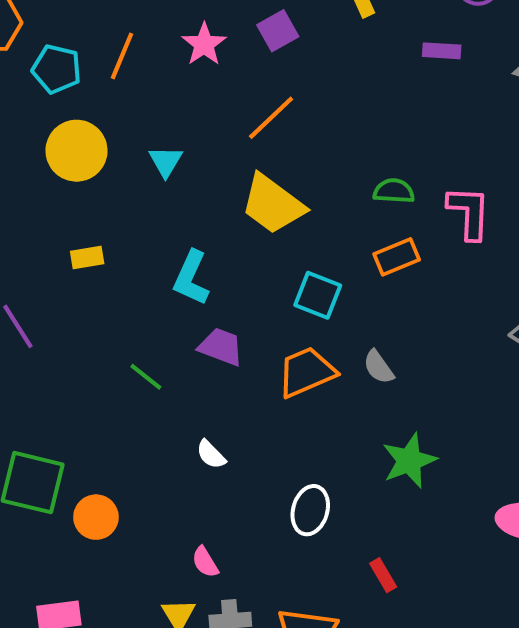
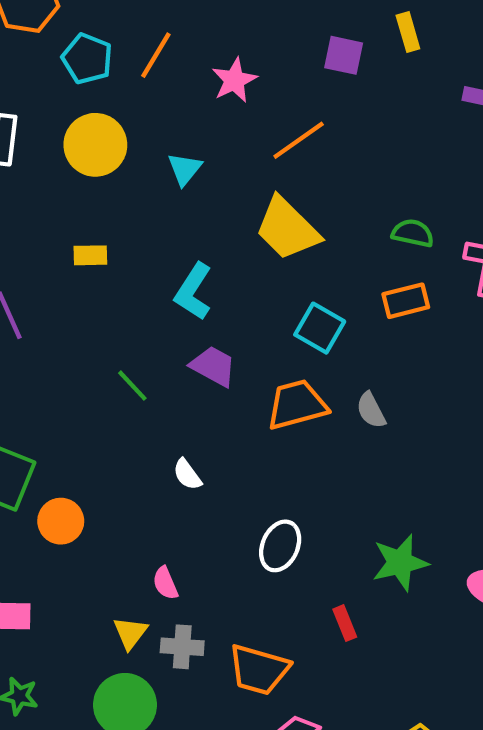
purple square: (278, 31) -> (344, 55), moved, turned 33
pink star: (204, 44) -> (234, 80), moved
green star: (409, 461) -> (400, 563), moved

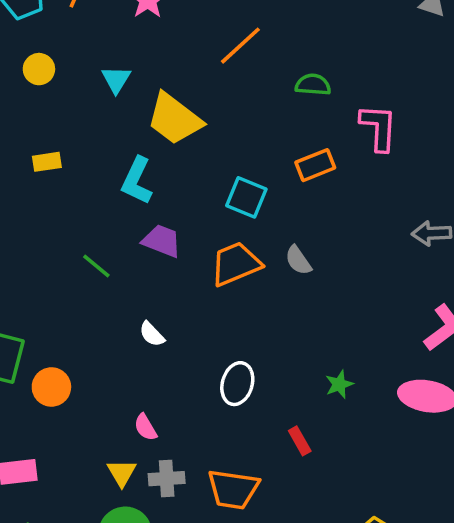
orange line: (299, 140) -> (240, 46), moved
yellow circle: (95, 145) -> (39, 69), size x0.6
yellow trapezoid: (287, 229) -> (174, 119), moved
green semicircle: (413, 233) -> (313, 85), moved
green star: (400, 563) -> (339, 384), size x0.6

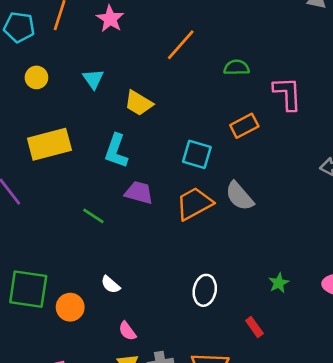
yellow trapezoid: (174, 119) -> (139, 103), size x0.7
yellow rectangle: (47, 162) -> (49, 144), size x2.0
gray semicircle: (298, 260) -> (239, 196), size x1.4
white semicircle: (152, 334) -> (111, 285), moved
pink semicircle: (146, 427) -> (127, 331), moved

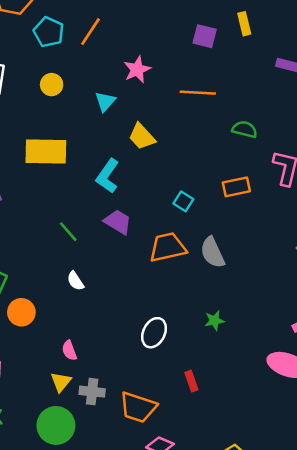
pink star: (110, 19) -> (137, 70), moved
orange line: (181, 45) -> (198, 93), turned 36
cyan square: (197, 154) -> (183, 201), size x0.7
green star: (279, 283) -> (214, 321), moved
white semicircle: (111, 285) -> (75, 281), moved

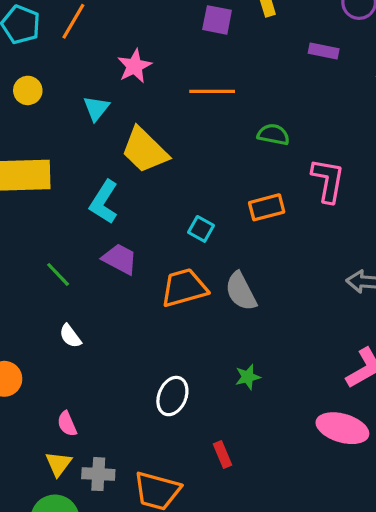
yellow trapezoid: (142, 137) -> (145, 150), size x1.4

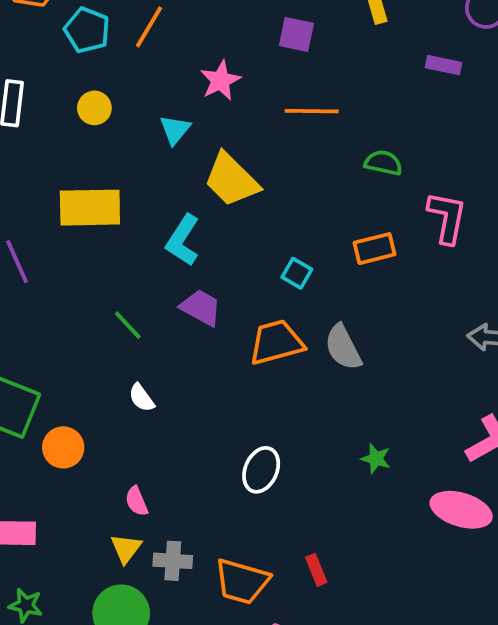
purple square: (217, 20) -> (296, 34), moved
green star: (248, 377) -> (376, 459), moved, turned 30
red rectangle: (222, 455) -> (316, 570), moved

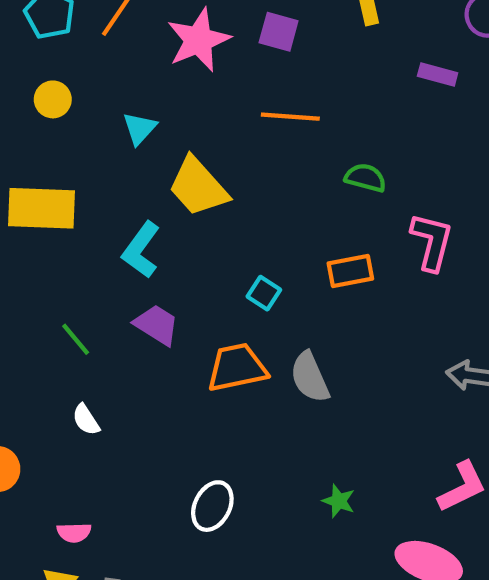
pink star: (220, 81) -> (198, 40), moved, size x1.4
pink semicircle: (137, 501) -> (74, 533), turned -72

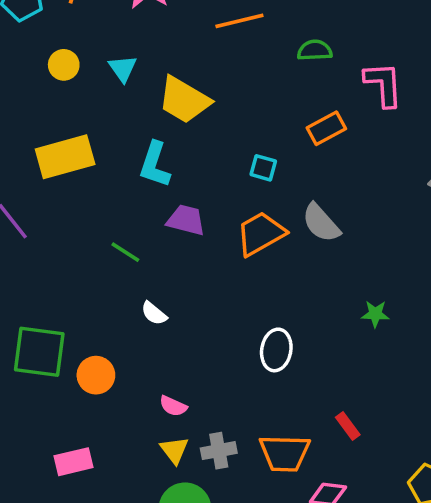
yellow circle: (53, 99) -> (64, 65), moved
pink semicircle: (74, 533) -> (173, 406), turned 44

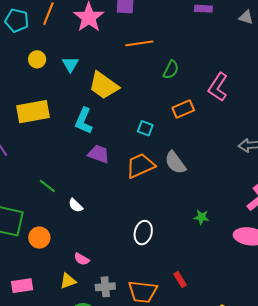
green semicircle: (315, 50) -> (171, 70), moved, turned 114
pink L-shape: (383, 84) -> (218, 87), turned -148
green line: (125, 252) -> (47, 186), moved
yellow triangle: (174, 450) -> (68, 281), moved, turned 42

